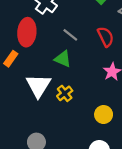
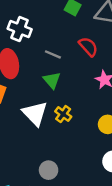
green triangle: (63, 59) -> (52, 80), turned 42

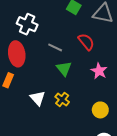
green triangle: (52, 80) -> (64, 69), moved
white triangle: (35, 113) -> (38, 98), size x0.7

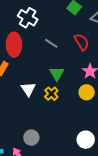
green triangle: (64, 69) -> (57, 74), moved
yellow circle: (100, 110) -> (87, 92), moved

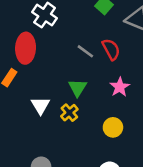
gray line: (51, 43) -> (85, 51), moved
yellow circle: (87, 92) -> (113, 127), moved

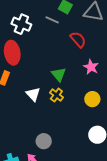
gray line: (85, 51) -> (52, 20), moved

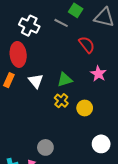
green triangle: (59, 74) -> (65, 80), turned 49
white triangle: (33, 94) -> (36, 81), moved
yellow circle: (92, 99) -> (85, 108), moved

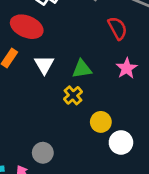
red ellipse: (18, 54) -> (27, 27), turned -70
yellow circle: (85, 108) -> (101, 122), moved
white circle: (101, 144) -> (121, 142), moved

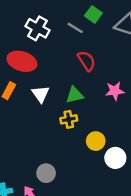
red semicircle: (118, 28) -> (86, 61), moved
pink star: (127, 68) -> (115, 91), turned 30
yellow cross: (73, 95) -> (69, 119), turned 35

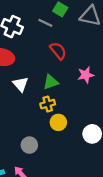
yellow circle: (96, 141) -> (58, 122), moved
gray circle: (46, 173) -> (29, 145), moved

